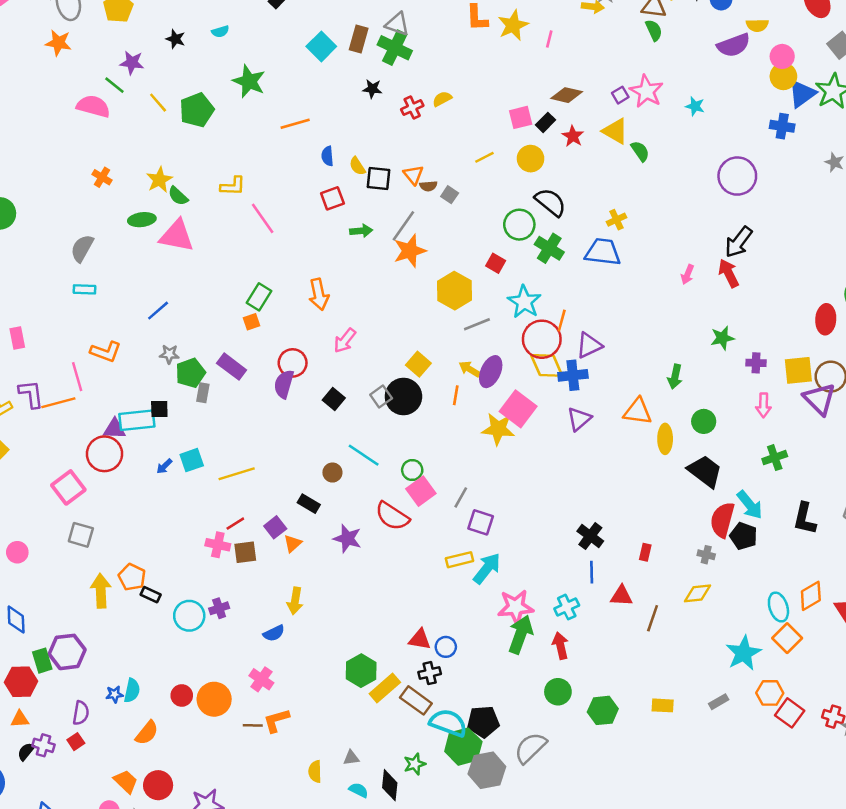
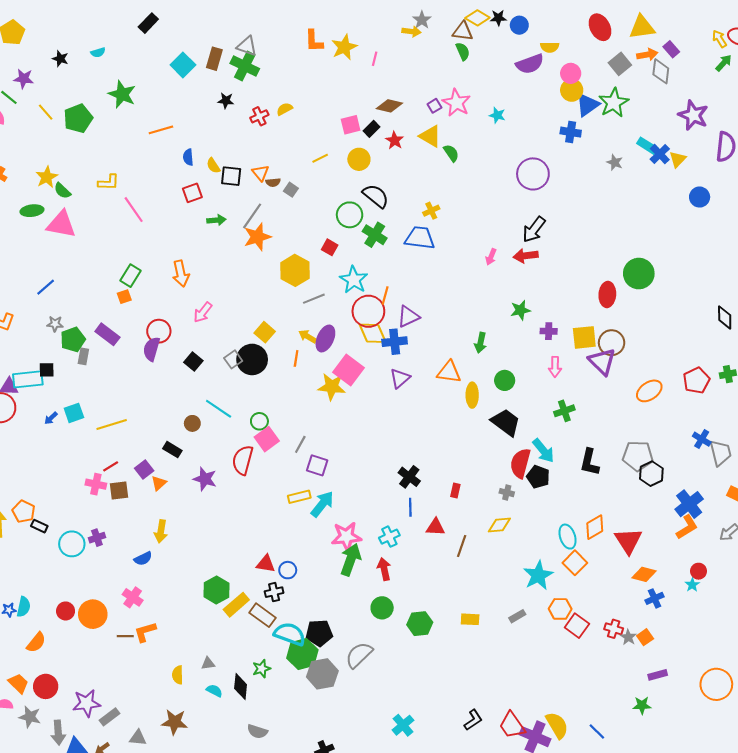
red arrow: (729, 273) -> (526, 256), turned -70
red semicircle: (392, 516) -> (243, 460), turned 72

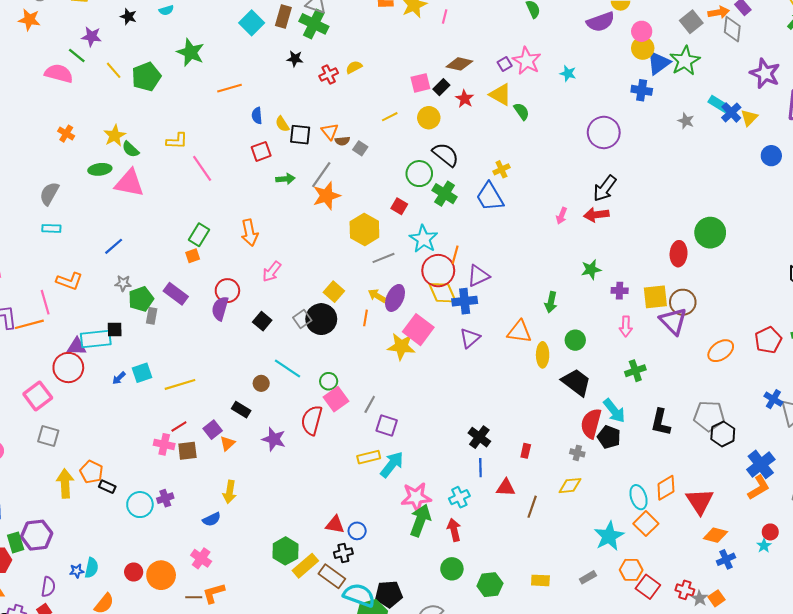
blue trapezoid: (420, 238) -> (490, 197), turned -128

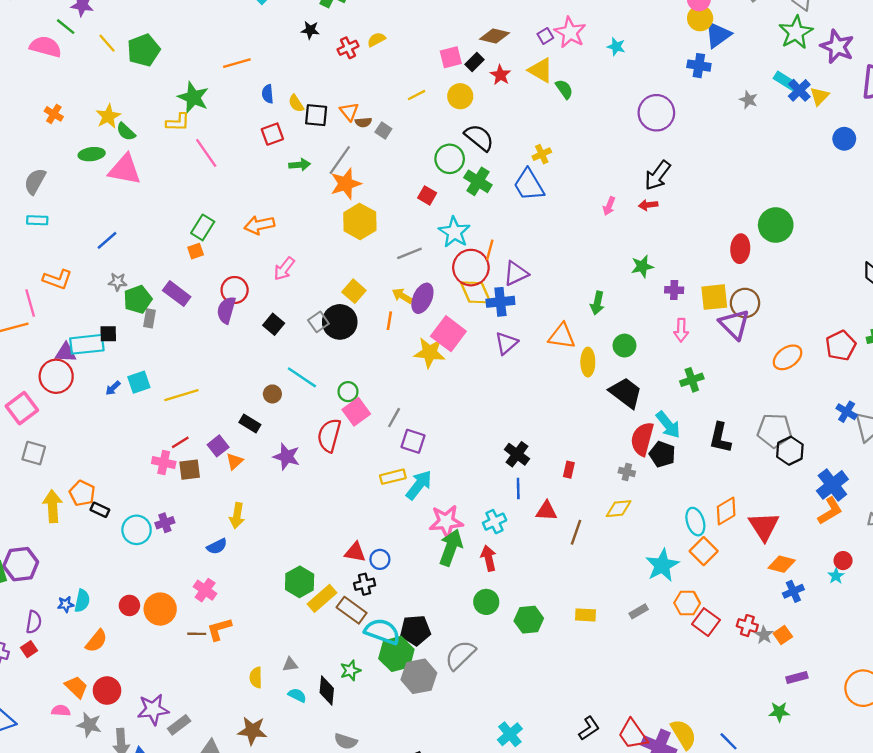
green star: (191, 52) -> (193, 97), moved
green star: (685, 61) -> (796, 32), moved
red arrow: (596, 215) -> (648, 205), size x0.7
yellow hexagon: (364, 229) -> (360, 221), moved
orange arrow: (250, 233) -> (259, 225), turned 90

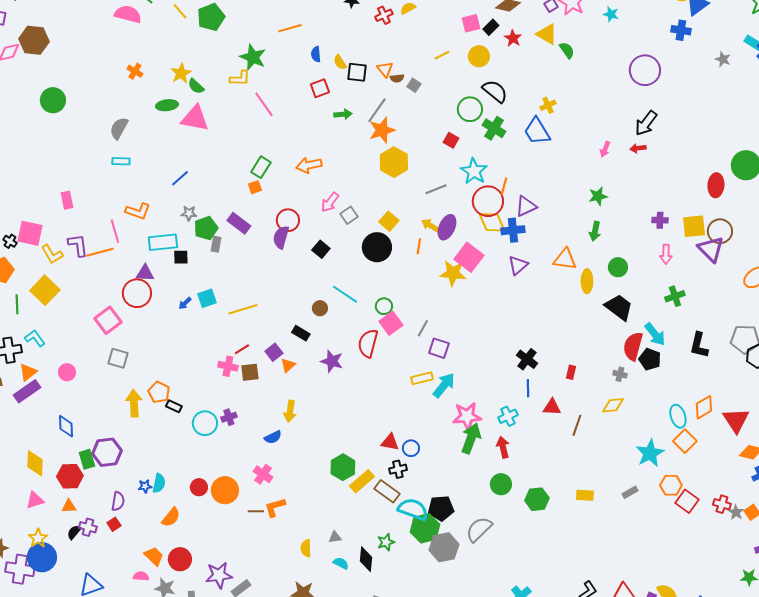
green star: (642, 266) -> (598, 196), moved
gray square: (318, 322) -> (349, 215), moved
cyan rectangle: (87, 344) -> (163, 242), moved

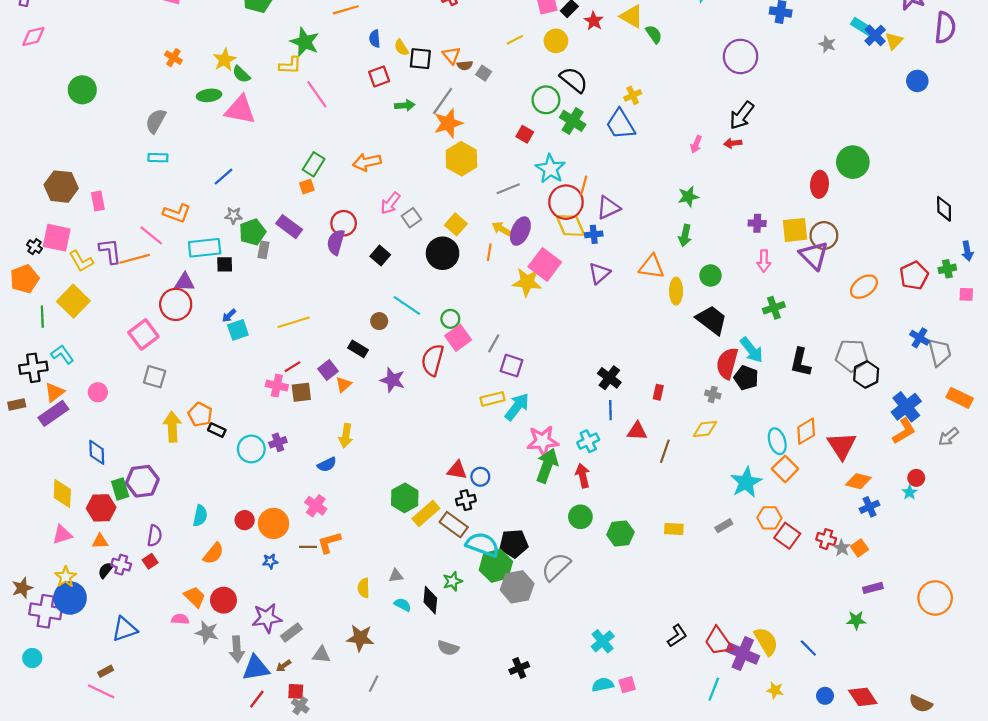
brown hexagon: (34, 40) -> (61, 187), moved
blue cross: (513, 230) -> (594, 234), size x0.7
pink line: (115, 231) -> (151, 235), turned -35
cyan square: (207, 298) -> (238, 330), moved
blue star: (145, 486) -> (270, 561), moved

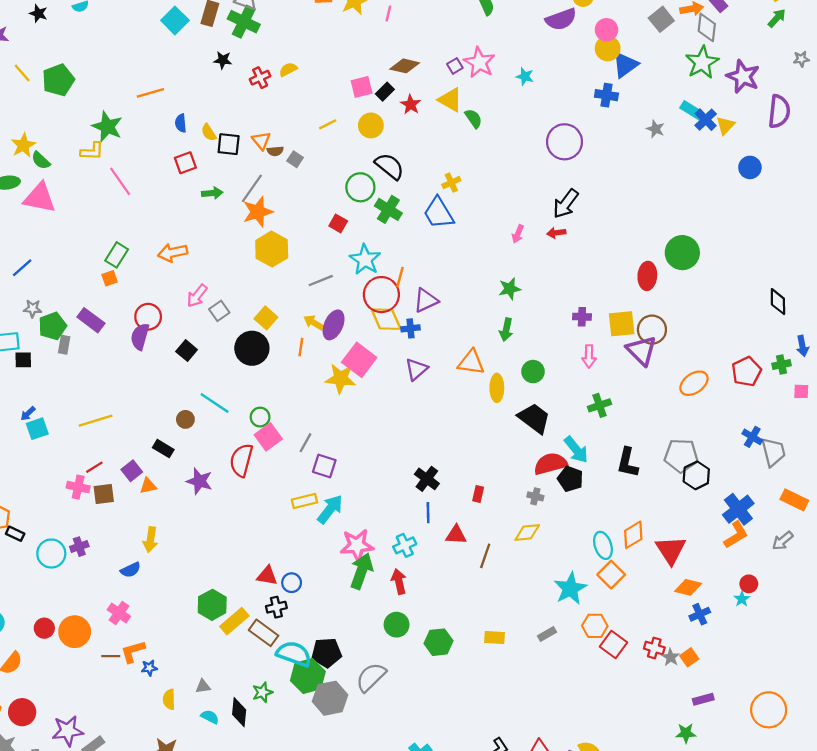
red semicircle: (727, 363) -> (550, 464), turned 60
orange triangle: (344, 384) -> (148, 486), turned 30
blue star: (270, 561) -> (149, 668), moved

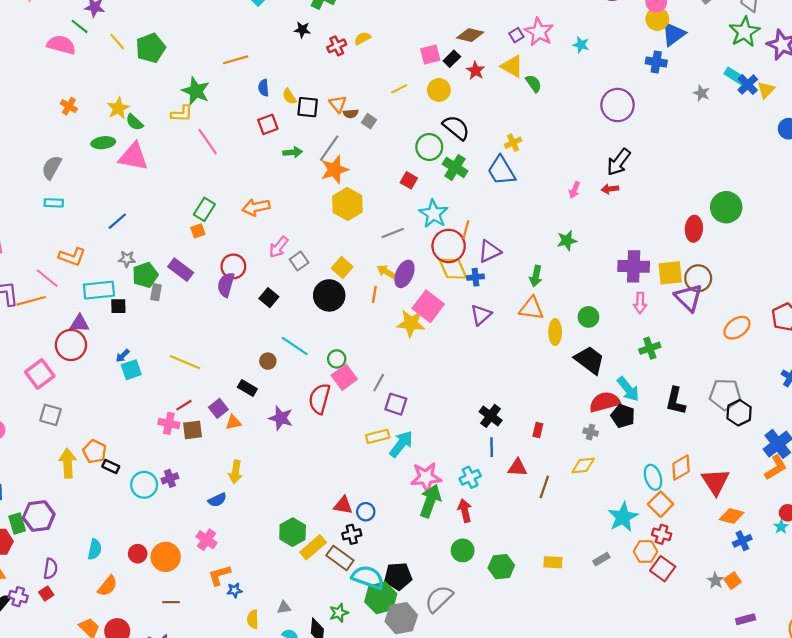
purple cross: (582, 317) -> (634, 266), size x1.8
green arrow: (506, 330) -> (536, 276), moved
yellow line: (96, 421) -> (185, 362), turned 40
red cross: (654, 648) -> (662, 534), moved
brown line: (111, 656) -> (171, 602), moved

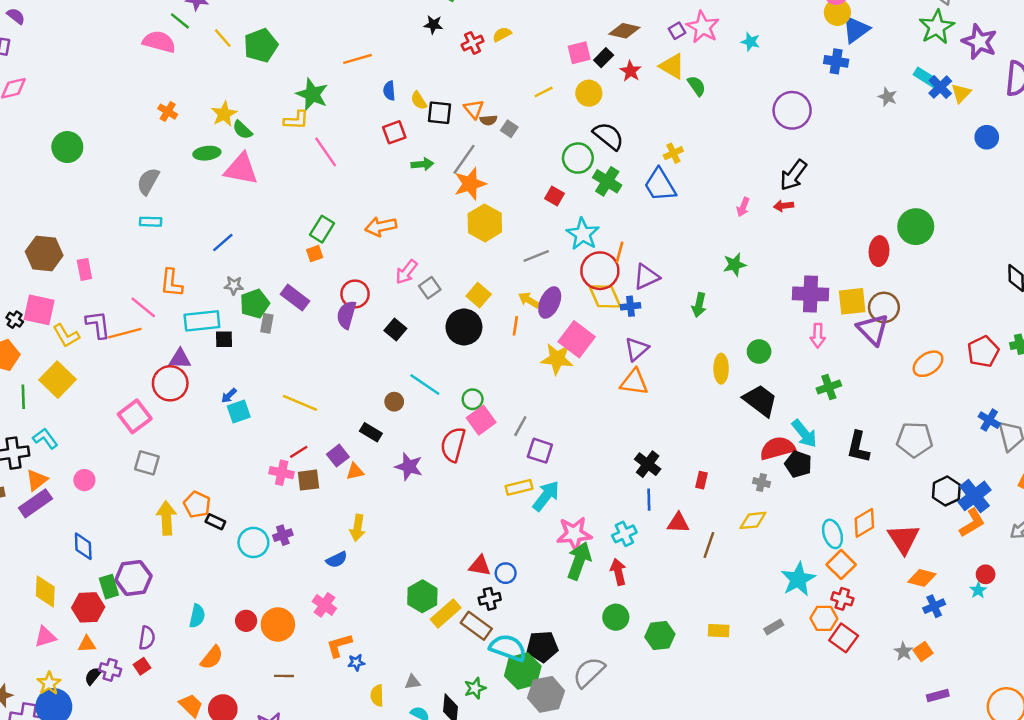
orange L-shape: (72, 257) -> (171, 283), turned 76
orange triangle: (531, 308) -> (634, 382), moved
black hexagon: (739, 413) -> (946, 491), moved

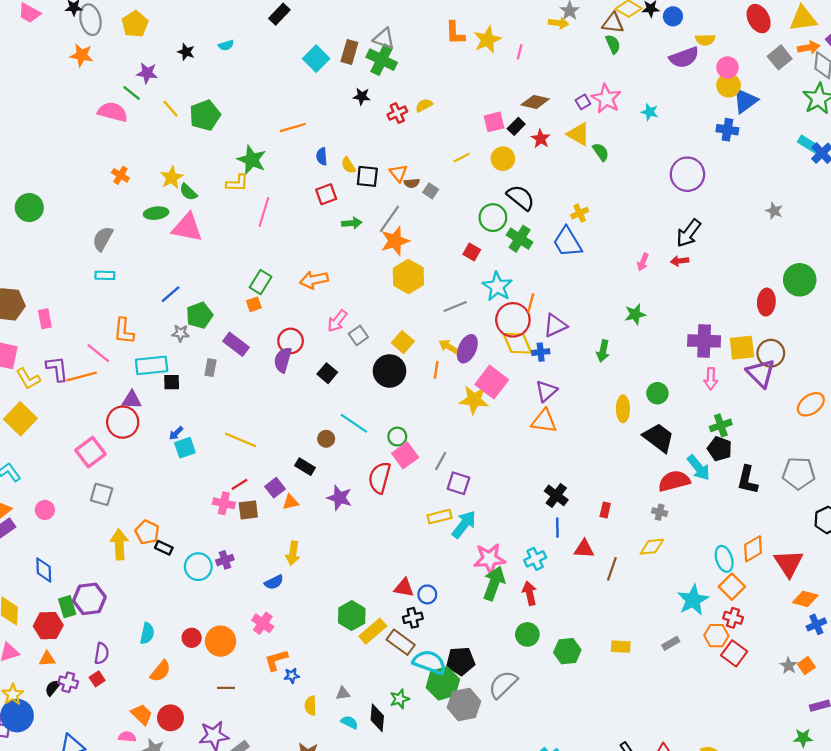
gray star: (888, 97) -> (774, 211), moved
pink line: (326, 152) -> (264, 212), turned 52
green pentagon: (255, 304) -> (199, 315), moved
black pentagon: (798, 464) -> (720, 449), moved

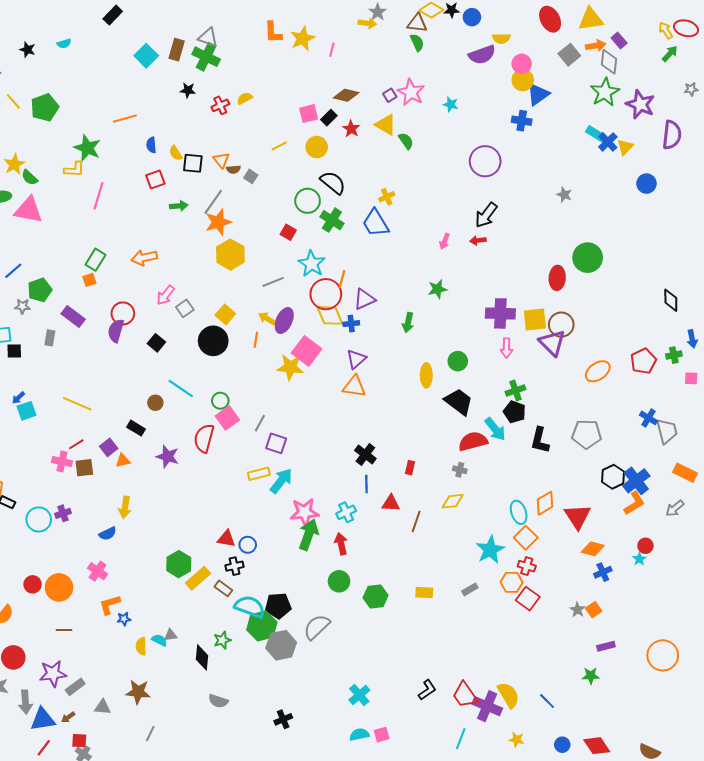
brown rectangle: (401, 642) -> (223, 588), size x0.7
cyan semicircle: (349, 722) -> (159, 640), moved

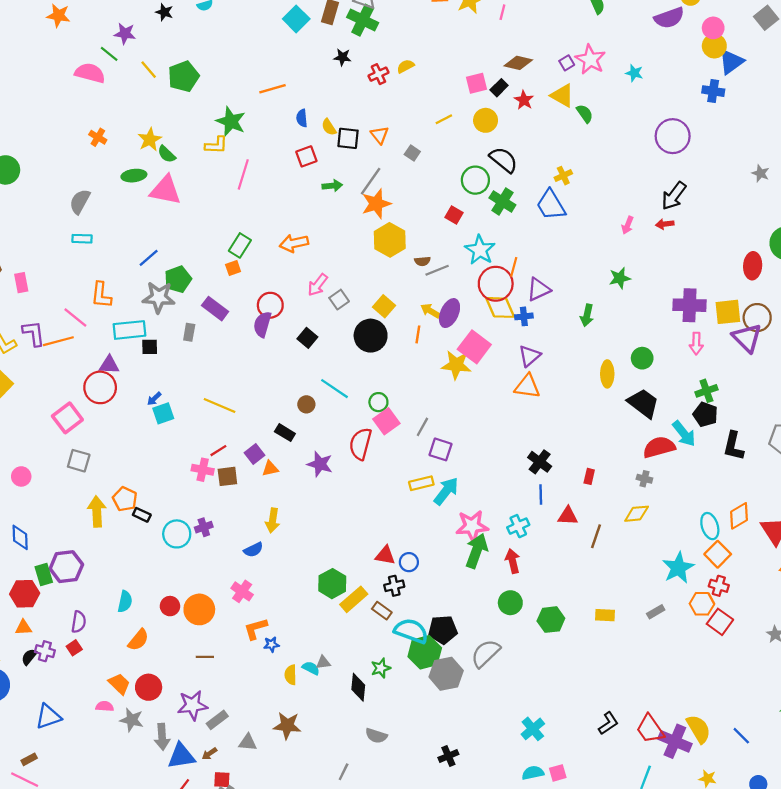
brown semicircle: (233, 169) -> (422, 261), moved
gray star: (22, 306) -> (159, 297), size x1.8
gray line: (150, 734) -> (344, 772), moved

